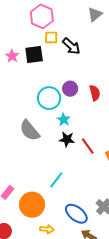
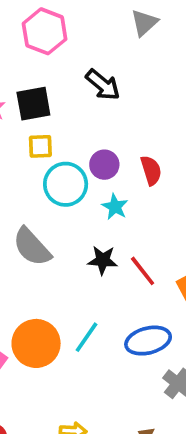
yellow square: (51, 37) -> (40, 146), moved
cyan star: (64, 120) -> (115, 207), moved
orange circle: (32, 205) -> (36, 343), moved
blue ellipse: (76, 214) -> (148, 341), moved, turned -50

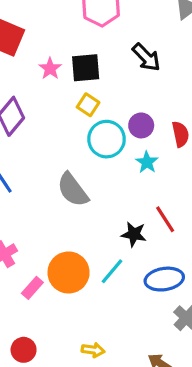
yellow square: (40, 146) -> (88, 105), turned 30
black star: (103, 260) -> (134, 234), moved

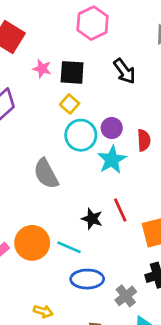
pink star: (50, 68) -> (42, 69), turned -30
cyan star: (147, 162) -> (112, 160), size x1.5
cyan line: (112, 271) -> (69, 247), turned 65
blue ellipse: (164, 279) -> (87, 279), moved

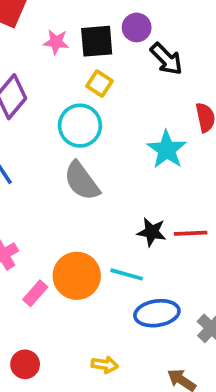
black arrow: (125, 71) -> (166, 59), moved
purple circle: (112, 128) -> (137, 27), moved
cyan circle: (81, 135) -> (80, 126), moved
red line: (120, 210) -> (191, 233), moved, turned -60

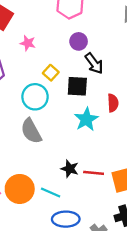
black square: (97, 41) -> (77, 86), moved

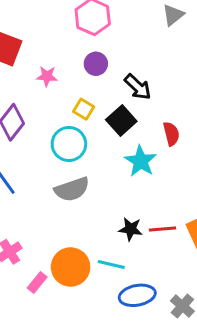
purple circle: (79, 41) -> (96, 64), moved
black square: (77, 86) -> (121, 121), turned -35
gray semicircle: (31, 131) -> (72, 189), turned -70

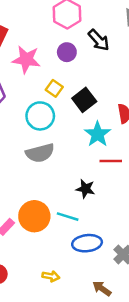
pink star: (47, 76) -> (26, 59), size x1.6
black arrow: (138, 87) -> (99, 40), moved
red line: (163, 229) -> (111, 161), moved

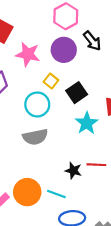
purple circle: (67, 52) -> (64, 50), size x1.5
red line: (111, 161) -> (96, 165), moved

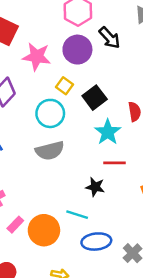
red line: (96, 165) -> (115, 163), moved
orange circle: (27, 192) -> (44, 230), moved

